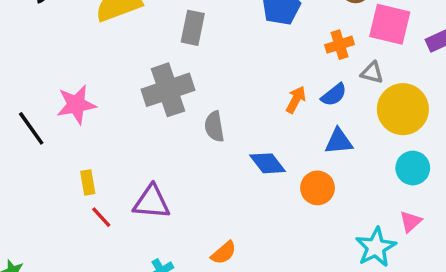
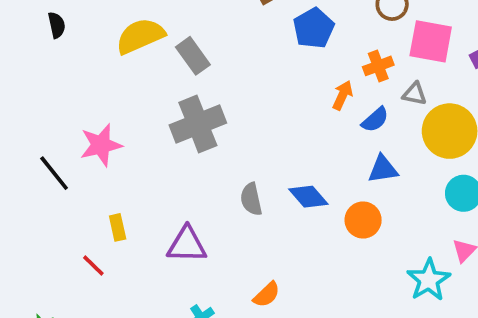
gray rectangle: (193, 28) -> (193, 56), moved, turned -44
orange arrow: (296, 100) -> (343, 95), moved
gray semicircle: (214, 127) -> (251, 199), moved
red line: (101, 217) -> (93, 266), moved

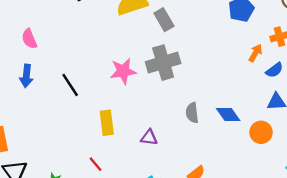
pink star: (101, 145) -> (123, 71), moved
yellow rectangle: (118, 227) -> (107, 123), size x1.5
purple triangle: (187, 245) -> (149, 138), size x0.7
red line: (93, 266) -> (95, 164), moved

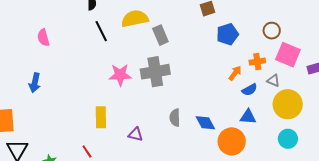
blue arrow: (26, 76) -> (35, 83), moved
black line: (70, 85) -> (101, 31), moved
orange circle: (261, 132) -> (232, 141), size x1.4

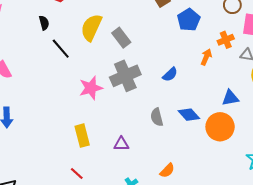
yellow semicircle: (135, 19) -> (91, 27), turned -40
blue semicircle: (250, 90) -> (170, 74), moved

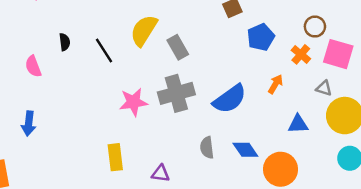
black semicircle: (44, 23) -> (65, 42), moved
orange cross: (226, 40) -> (301, 54), moved, turned -35
blue semicircle: (170, 74) -> (230, 99), size x1.8
blue triangle: (230, 98) -> (298, 124), moved

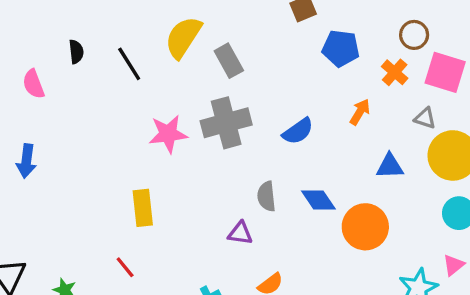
blue pentagon: (261, 37) -> (341, 48), turned 30
blue semicircle: (230, 99) -> (298, 131), size x0.7
purple triangle: (161, 174) -> (240, 233), moved

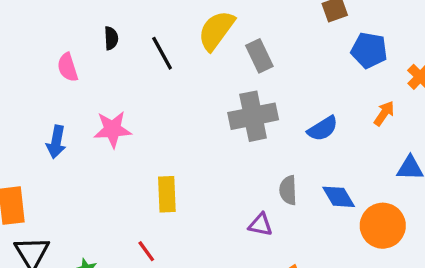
pink star: (168, 134) -> (112, 129), moved

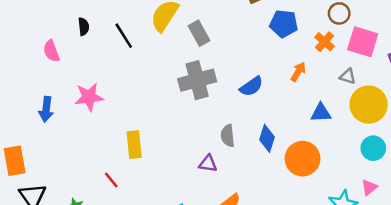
blue diamond: (339, 197) -> (267, 138), turned 52
red line: (146, 251) -> (111, 180), moved

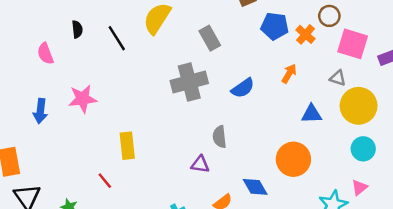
gray rectangle: (199, 33) -> (210, 38), moved
orange cross: (324, 42) -> (305, 34), moved
blue diamond: (267, 138) -> (255, 187), moved, turned -48

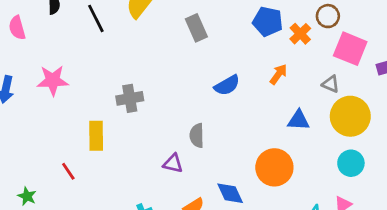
gray cross: (189, 82) -> (130, 98), moved, size x0.7

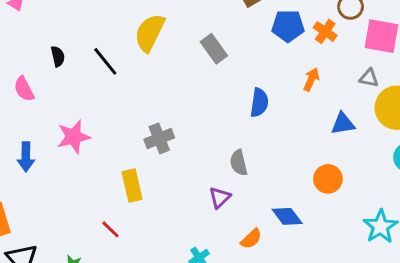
blue semicircle: (227, 85) -> (259, 103), turned -40
purple triangle: (173, 163) -> (220, 197), turned -45
orange circle: (274, 167) -> (328, 179), size x0.7

